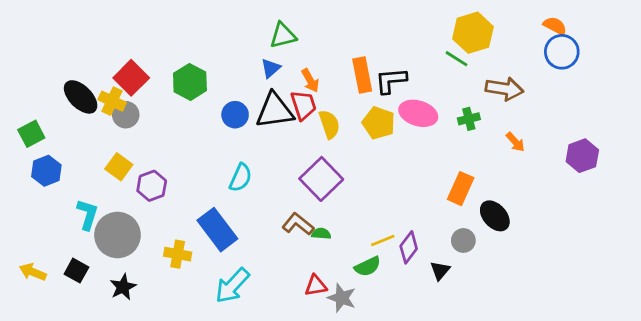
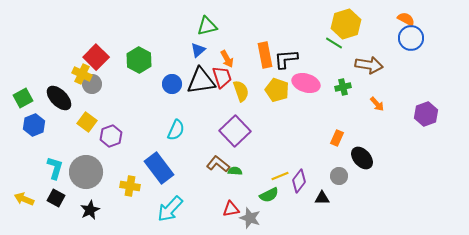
black ellipse: (81, 97) -> (59, 98), moved
orange rectangle: (461, 189) -> (337, 138), size x0.7
cyan L-shape: (87, 215) -> (55, 168), moved
black triangle: (440, 271) -> (322, 198), turned 49

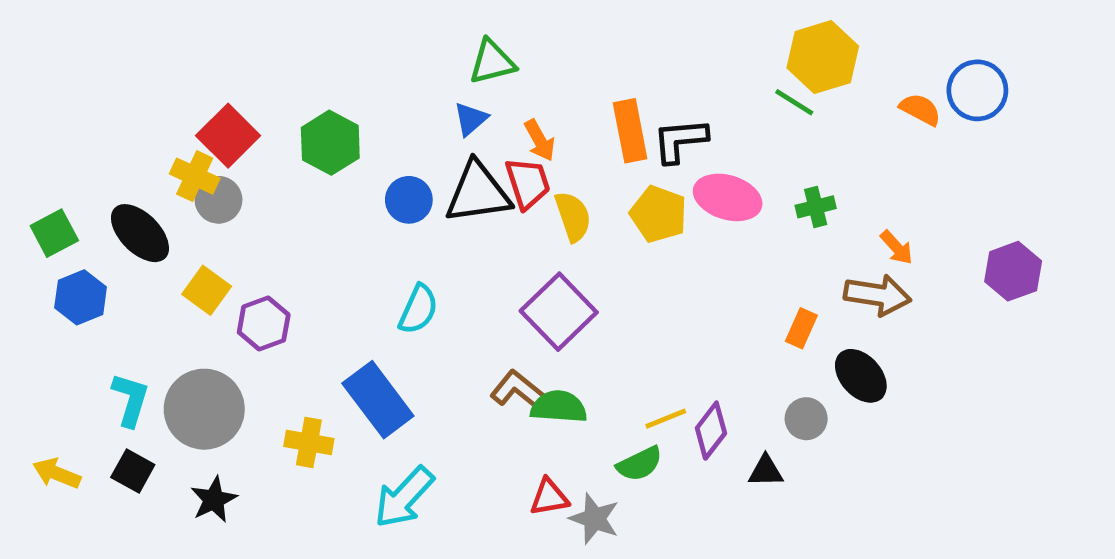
orange semicircle: (406, 19) -> (920, 109), moved
brown arrow: (369, 65) -> (877, 295), moved
green semicircle: (235, 171) -> (559, 407), size x1.6

